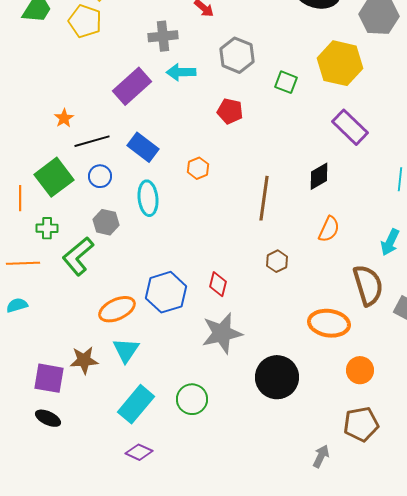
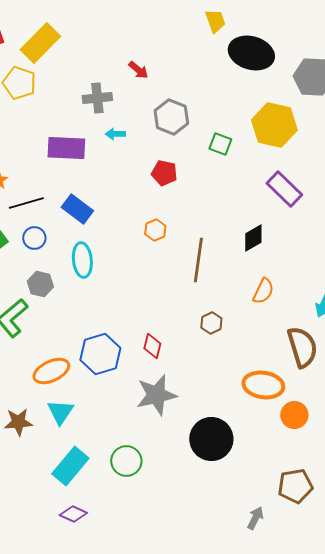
cyan arrow: (181, 72) -> (115, 134), size x0.7
purple rectangle: (132, 86) -> (66, 148), turned 45
orange hexagon: (198, 168) -> (155, 230), moved
orange circle: (360, 370) -> (294, 415), moved

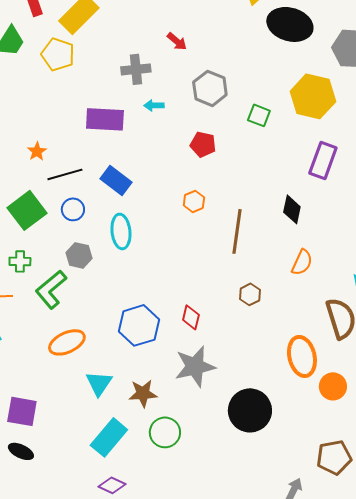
purple rectangle: (284, 189) -> (323, 160), turned 66
black diamond: (253, 238) -> (292, 209), turned -48
orange ellipse: (51, 371) -> (67, 342), moved
orange ellipse: (263, 385) -> (302, 356), turned 69
brown star: (18, 422) -> (143, 393), moved

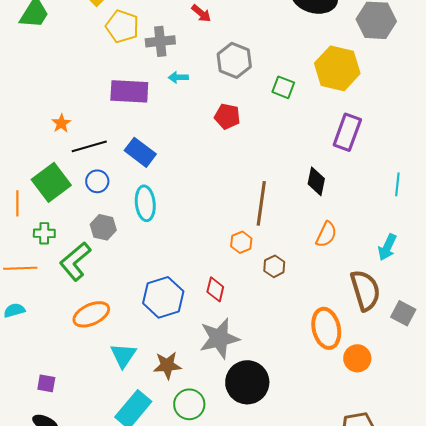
yellow pentagon: (58, 54) -> (122, 26), moved
orange hexagon: (194, 201) -> (241, 242), moved
black circle: (250, 410) -> (247, 382), moved
purple square: (22, 411) -> (46, 383), size x0.6

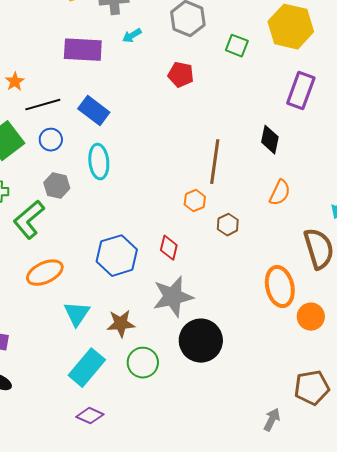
cyan arrow: (178, 77) -> (132, 36), turned -30

